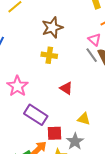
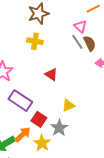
yellow triangle: (84, 119) -> (68, 106), turned -40
red square: (55, 133) -> (39, 119), turned 35

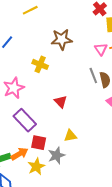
pink triangle: (80, 26) -> (101, 49), moved
yellow cross: (35, 41) -> (40, 64), moved
red square: (39, 119) -> (39, 143), turned -35

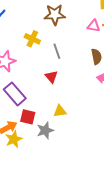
pink triangle: (101, 49) -> (94, 26), turned -48
gray line: (93, 76) -> (57, 51), moved
yellow star: (36, 167) -> (14, 139), moved

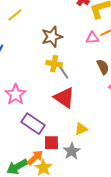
yellow cross: (32, 39) -> (54, 64), moved
red triangle: (51, 77) -> (64, 98), size x1.6

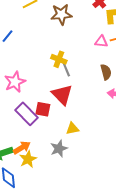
brown star: (52, 37) -> (61, 14), moved
red square: (51, 143) -> (43, 109), moved

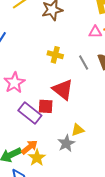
gray line: (66, 69) -> (84, 63), moved
yellow triangle: (72, 129) -> (78, 130), moved

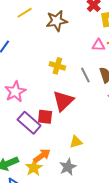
red triangle: (63, 89) -> (63, 101), turned 35
gray star: (66, 143) -> (68, 167), moved
orange arrow: (29, 147) -> (42, 156), moved

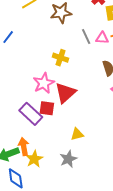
gray line: (85, 75) -> (86, 36), moved
pink star: (15, 92) -> (44, 83), moved
orange arrow: (42, 156) -> (24, 147), moved, turned -66

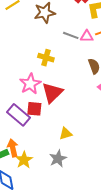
gray line: (86, 36) -> (71, 35), turned -42

